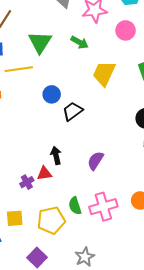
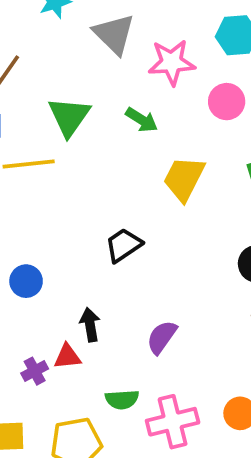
blue circle: (52, 94) -> (26, 281), moved
green semicircle: (75, 206) -> (122, 400), moved, turned -78

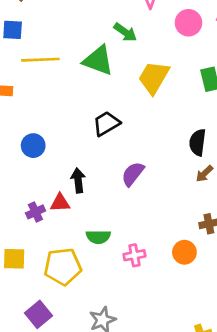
green triangle: (69, 117) -> (98, 60), moved, turned -48
purple semicircle: (162, 337) -> (133, 174), moved
pink cross: (173, 422) -> (134, 255), size x0.6

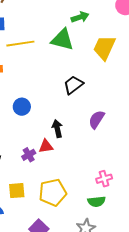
green arrow: (125, 32) -> (80, 17), turned -48
green semicircle: (98, 237) -> (97, 202), moved

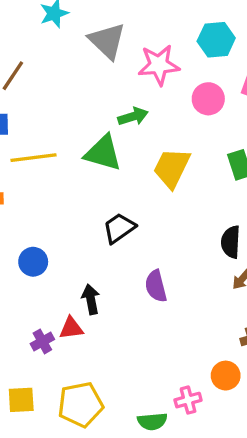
purple semicircle: (97, 119) -> (156, 286), turned -48
pink cross: (104, 179) -> (188, 400), moved

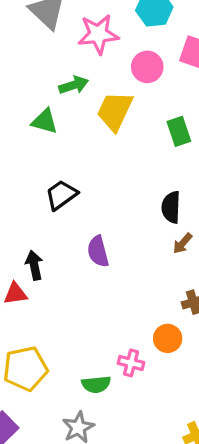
green triangle: (103, 153) -> (45, 121), size x0.7
yellow trapezoid: (172, 168) -> (115, 111), moved
pink cross: (188, 400) -> (131, 363), turned 30

